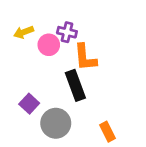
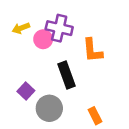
purple cross: (67, 32) -> (59, 28), size x1.5
orange L-shape: (85, 57) -> (92, 50), moved

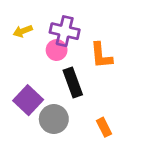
pink circle: (43, 39) -> (57, 50), moved
purple square: (26, 91) -> (28, 100), size x1.5

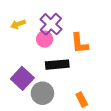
purple cross: (65, 31) -> (51, 24), turned 30
black rectangle: (73, 83) -> (57, 65), turned -75

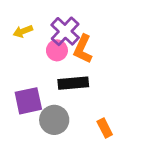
orange L-shape: (80, 43) -> (83, 49), moved, turned 30
purple square: (22, 78) -> (28, 101), turned 35

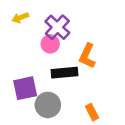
yellow arrow: (23, 31) -> (20, 18), moved
orange L-shape: (83, 49) -> (87, 56), moved

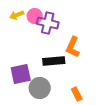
purple cross: (57, 27) -> (48, 23), turned -30
pink circle: (50, 44) -> (35, 16), moved

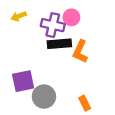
pink circle: (35, 16) -> (71, 17), moved
black rectangle: (54, 61) -> (59, 44), moved

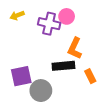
black rectangle: (59, 44) -> (63, 66), moved
orange rectangle: (85, 103) -> (90, 76), moved

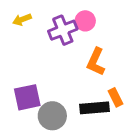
purple cross: (49, 24) -> (63, 30), turned -35
black rectangle: (63, 66) -> (94, 108), moved

